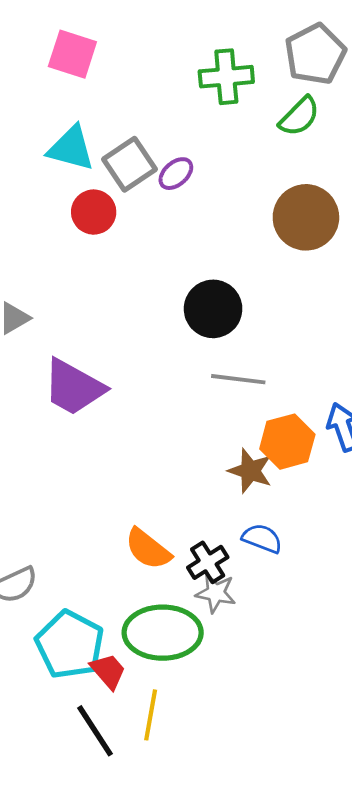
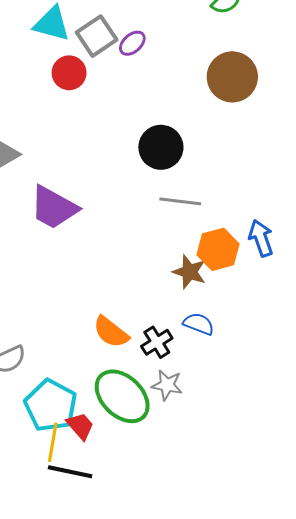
gray star: (216, 593) -> (167, 385), moved
green ellipse: (163, 633) -> (122, 396), turned 44
yellow line: (151, 715) -> (53, 442), moved
black line: (95, 731) -> (70, 472), turned -45

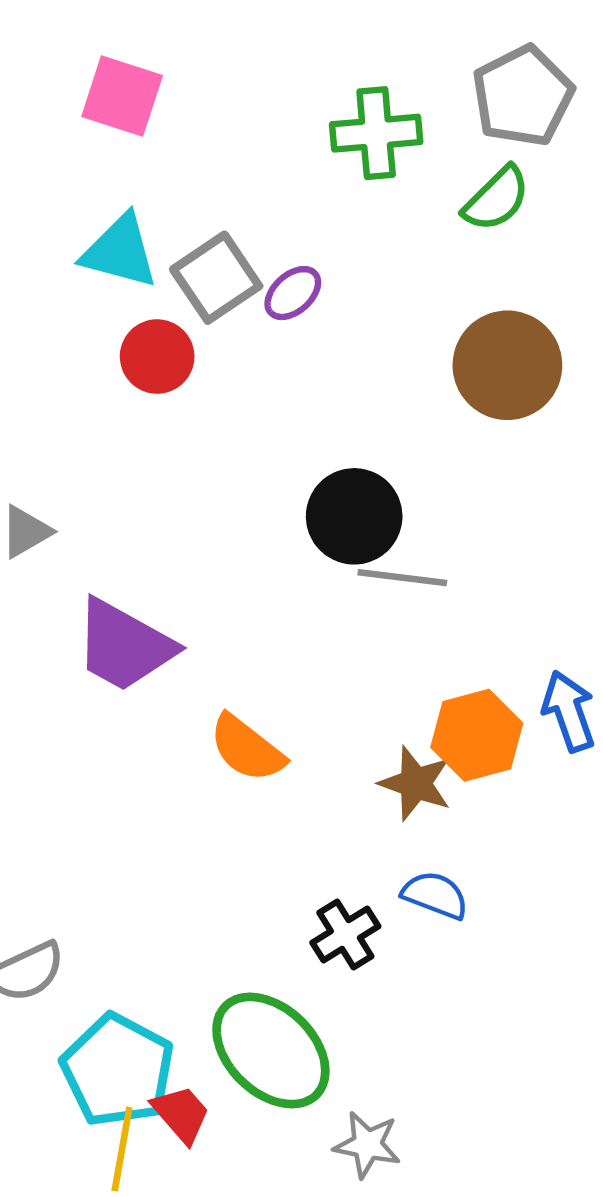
gray line: (180, 201) -> (402, 578), moved
orange semicircle: (111, 332) -> (247, 748), moved
gray star: (167, 385) -> (367, 1145), moved

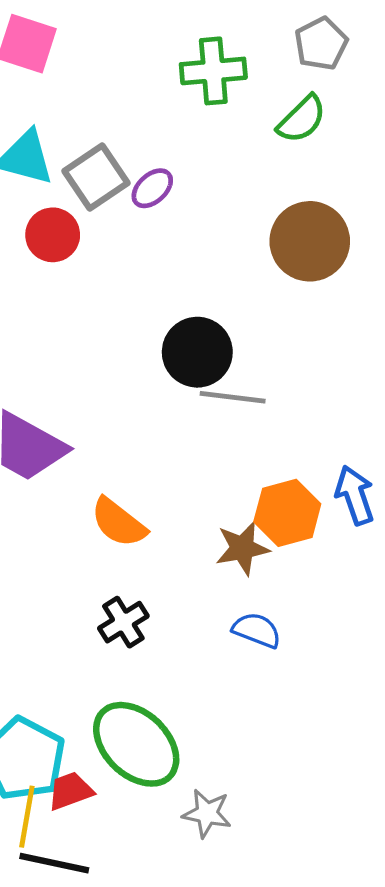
gray pentagon: (523, 96) -> (321, 44), size x0.7
brown star: (415, 783) -> (242, 548), turned -30
black cross: (345, 934) -> (123, 622), moved
red trapezoid: (181, 1114) -> (70, 791), turned -69

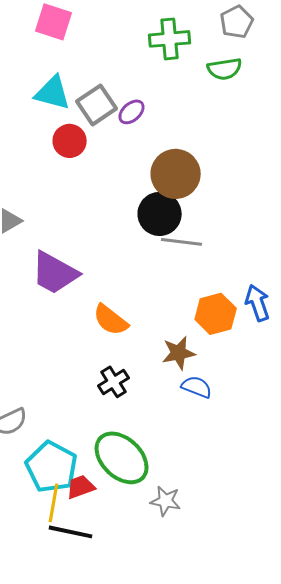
green semicircle: (302, 119) -> (225, 69), turned 36
brown circle: (310, 241) -> (176, 174), moved
brown star: (242, 548) -> (179, 353), moved

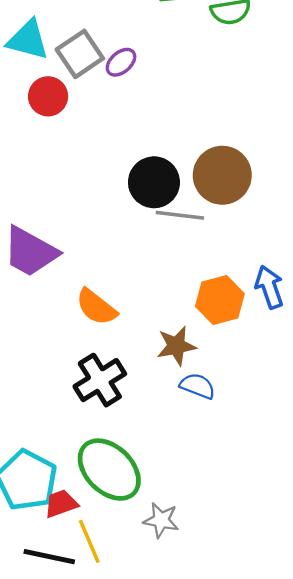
brown circle: (176, 174) -> (222, 175), moved
black cross: (114, 382) -> (100, 380), size x1.4
yellow line: (54, 503) -> (89, 541), moved, turned -33

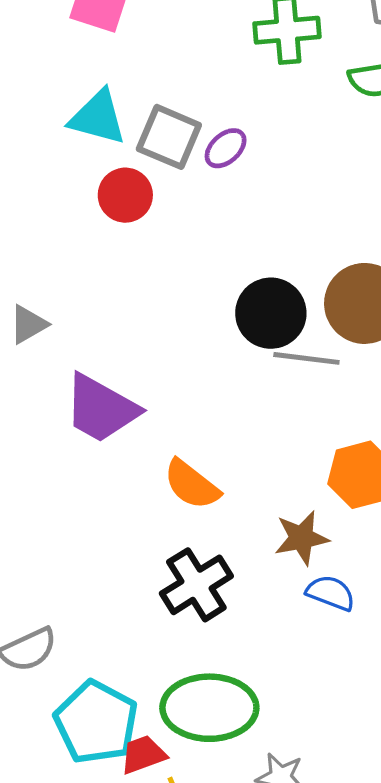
gray square: (80, 54) -> (169, 137), turned -33
green ellipse: (109, 470) -> (209, 708), turned -44

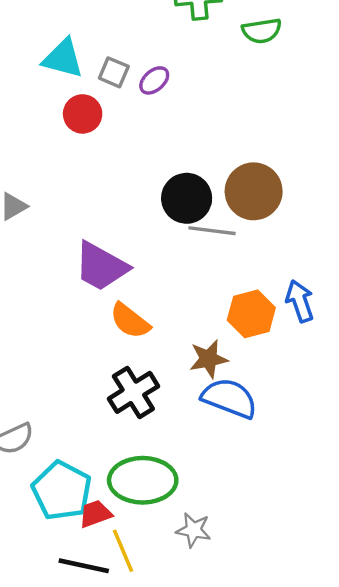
gray square: (169, 137) -> (114, 72), size x0.7
purple trapezoid: (101, 409) -> (101, 266), moved
blue semicircle: (331, 593) -> (229, 398), size x1.6

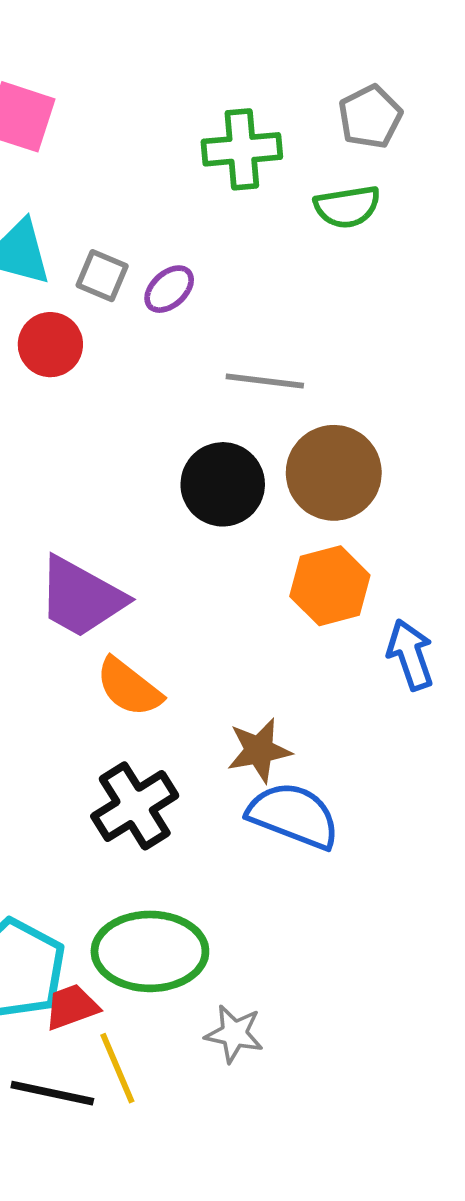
gray line: (212, 231) -> (265, 381), moved
orange hexagon: (251, 314) -> (330, 586), moved

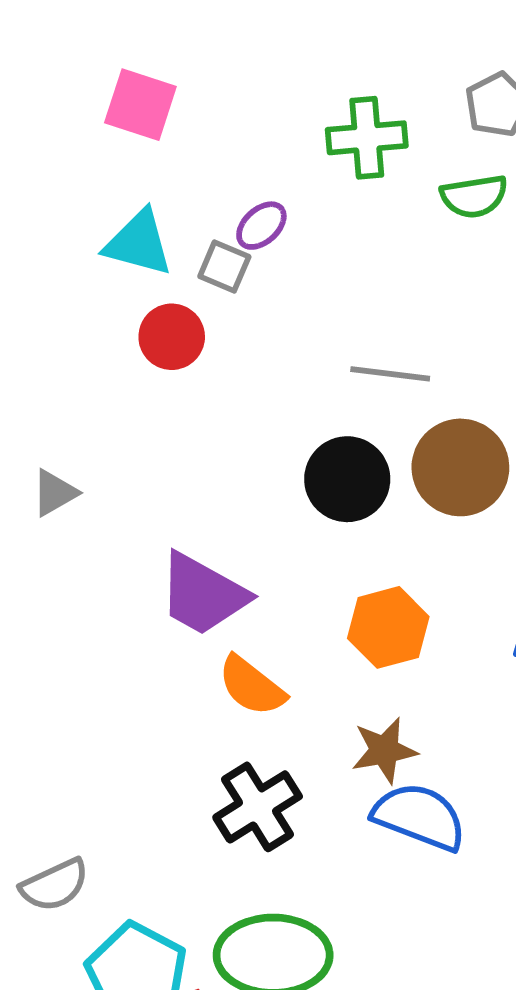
purple ellipse: (169, 289) -> (261, 226), moved
orange hexagon: (330, 586) -> (388, 627), moved

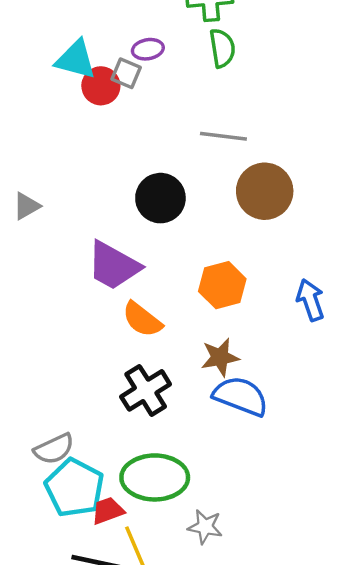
green semicircle: (474, 196) -> (222, 48), moved, turned -90
purple ellipse: (261, 226) -> (148, 49), turned 32
red circle: (172, 337) -> (101, 86), moved
black circle: (347, 479) -> (160, 198), moved
gray semicircle: (55, 885) -> (54, 449), moved

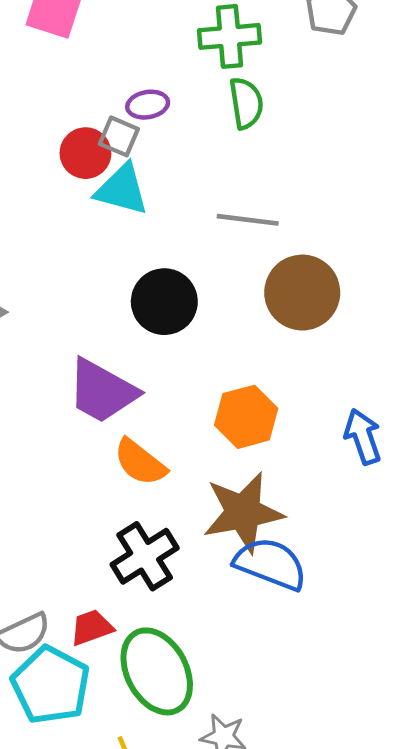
cyan triangle: (76, 60) -> (122, 189), moved
brown star: (220, 357) -> (243, 512), size x1.6
green ellipse: (155, 477) -> (157, 671), turned 62
red trapezoid: (108, 511) -> (92, 627), moved

